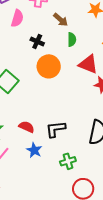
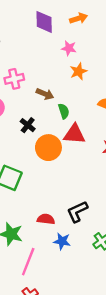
black cross: (37, 41) -> (28, 125), turned 32
red triangle: (88, 64) -> (74, 134), moved

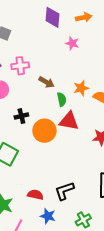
orange star: (78, 71) -> (81, 88), moved
black cross: (28, 125) -> (21, 116), moved, turned 32

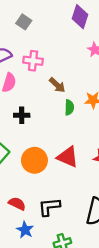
red triangle: (69, 121) -> (68, 157), moved
orange circle: (44, 131) -> (34, 160), moved

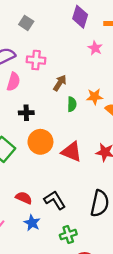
brown arrow: (57, 85) -> (60, 83), turned -98
orange circle: (34, 160) -> (40, 142), moved
black L-shape: (49, 207) -> (55, 200), turned 65

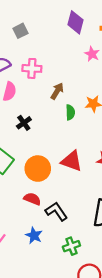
gray square: (26, 23) -> (20, 31), turned 32
black cross: (26, 113) -> (24, 123), turned -32
orange circle: (40, 142) -> (38, 169), moved
red semicircle: (24, 198) -> (32, 199), moved

